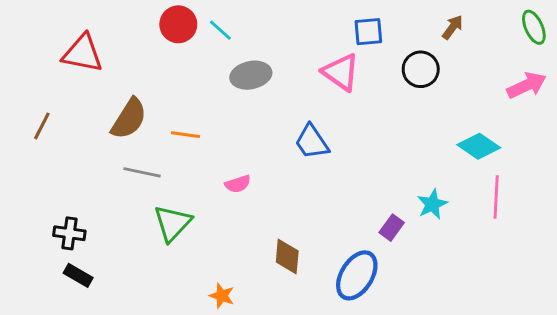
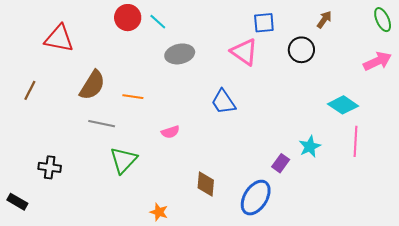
black rectangle: (78, 275) -> (17, 202), moved

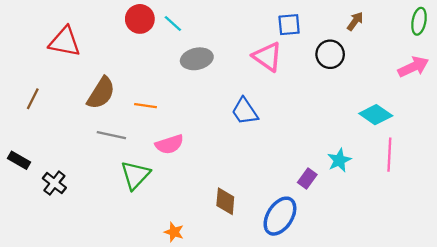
green ellipse: (383, 20) -> (419, 21), turned 35
pink semicircle: (170, 132) -> (169, 144), moved, size x1.4
black cross: (50, 167) -> (54, 183), turned 30
black rectangle: (17, 202) -> (19, 160), moved

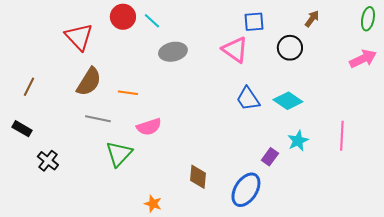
red triangle: (65, 42) -> (79, 37), moved, turned 36
blue trapezoid: (245, 111) -> (248, 99), moved
cyan diamond: (376, 115) -> (288, 101), moved
black rectangle: (19, 160) -> (22, 129), moved

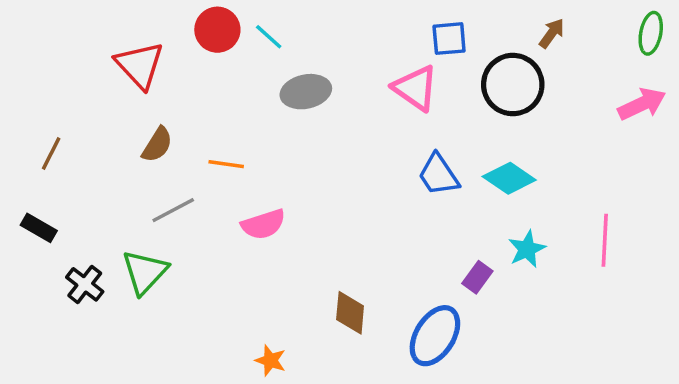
black circle: (290, 48) -> (513, 85), size x1.4
brown semicircle: (89, 82) -> (157, 145), size x0.7
gray line: (98, 119) -> (173, 210), turned -40
green triangle: (119, 154) -> (145, 272), moved

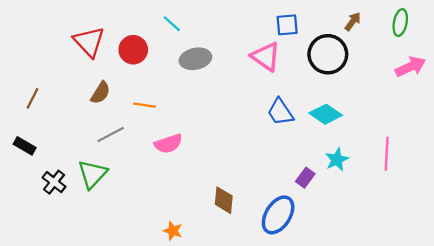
red circle: (217, 30) -> (133, 50), moved
green ellipse: (651, 33) -> (400, 23), moved

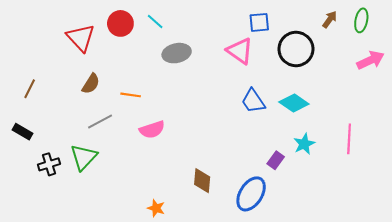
brown arrow: (353, 21) -> (330, 19), moved
red circle: (133, 50) -> (120, 23), moved
black cross: (54, 182) -> (49, 164), turned 35

